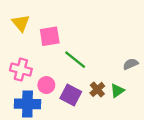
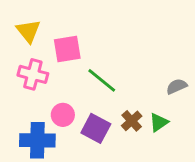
pink cross: (21, 70) -> (33, 74), moved

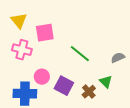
green line: (102, 80) -> (80, 54), moved
brown cross: (132, 121) -> (89, 92), moved
green triangle: (159, 122) -> (106, 82), turned -40

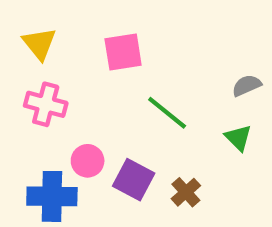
pink square: (45, 33) -> (123, 52), moved
gray semicircle: (118, 58) -> (247, 85), moved
green triangle: (106, 82) -> (238, 138), moved

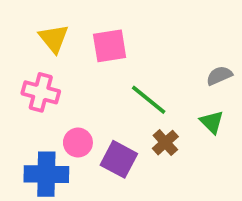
yellow triangle: (39, 44) -> (54, 38), moved
brown cross: (186, 192) -> (165, 143), moved

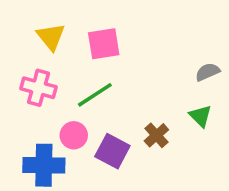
green line: (149, 100) -> (95, 95), moved, turned -72

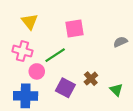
pink square: (104, 44) -> (75, 29), moved
green triangle: (200, 116) -> (116, 90), moved
pink circle: (74, 135) -> (37, 71), moved

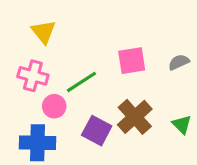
pink square: (75, 29) -> (132, 61), moved
brown cross: (91, 79) -> (135, 117), size x1.6
green triangle: (116, 90) -> (182, 124), moved

